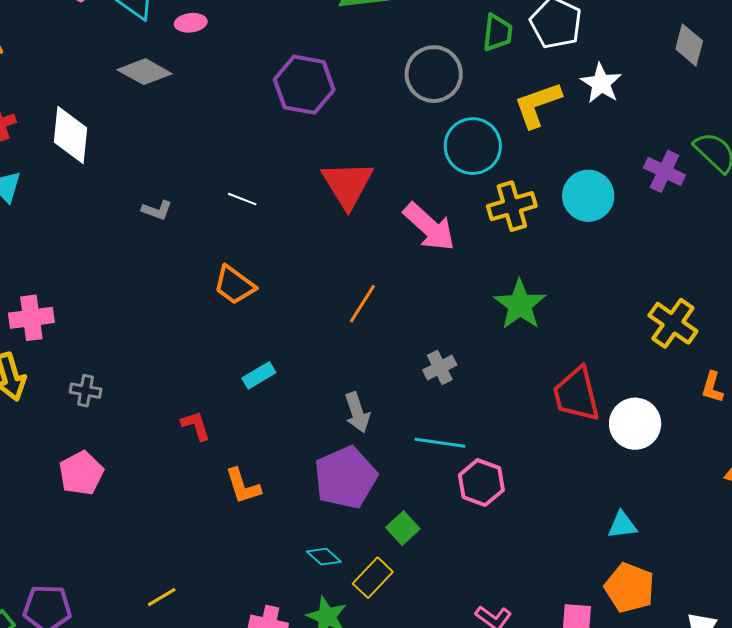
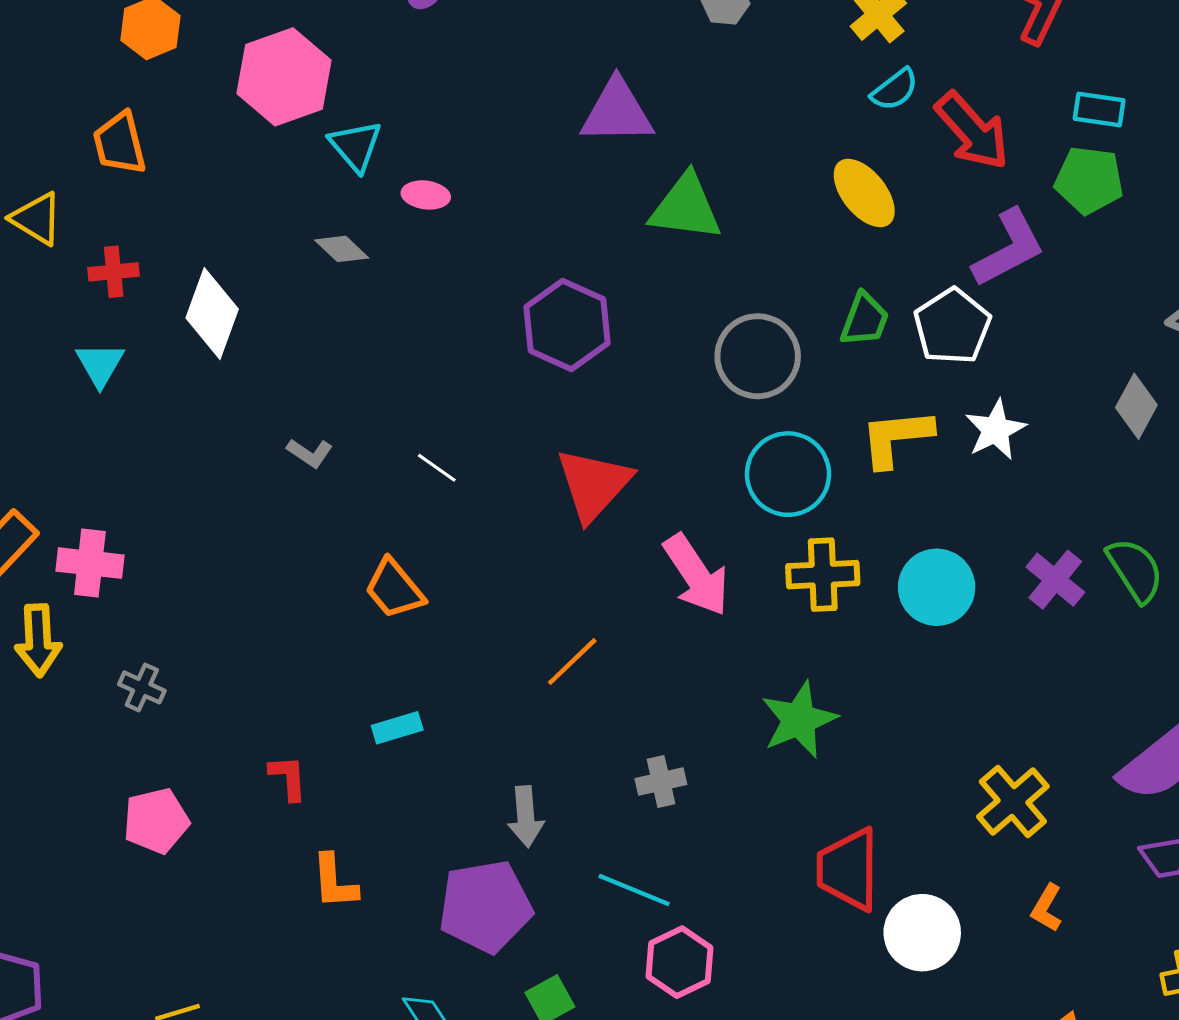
gray diamond: (145, 72) -> (342, 249), size x0.7
pink pentagon: (81, 473) -> (156, 821), moved

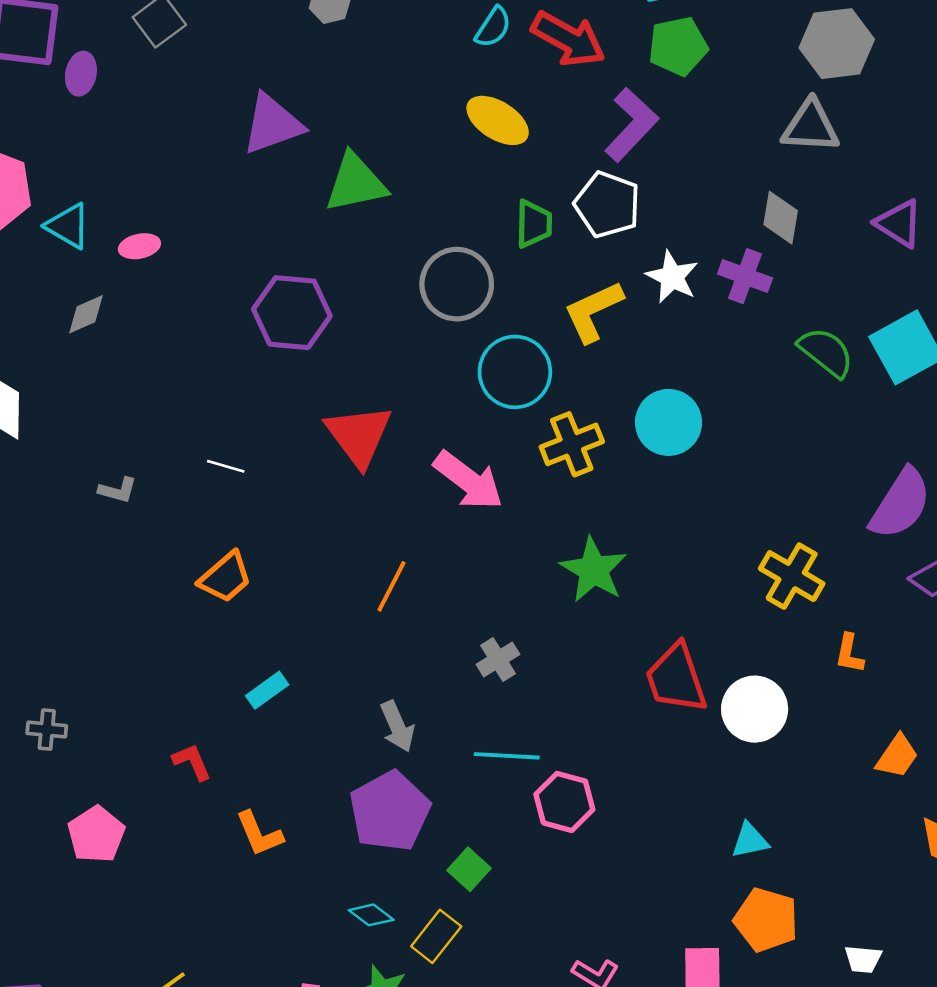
gray diamond: (342, 249) -> (86, 314), turned -48
purple cross: (1055, 580) -> (745, 276), moved
orange trapezoid: (394, 589) -> (225, 577), turned -72

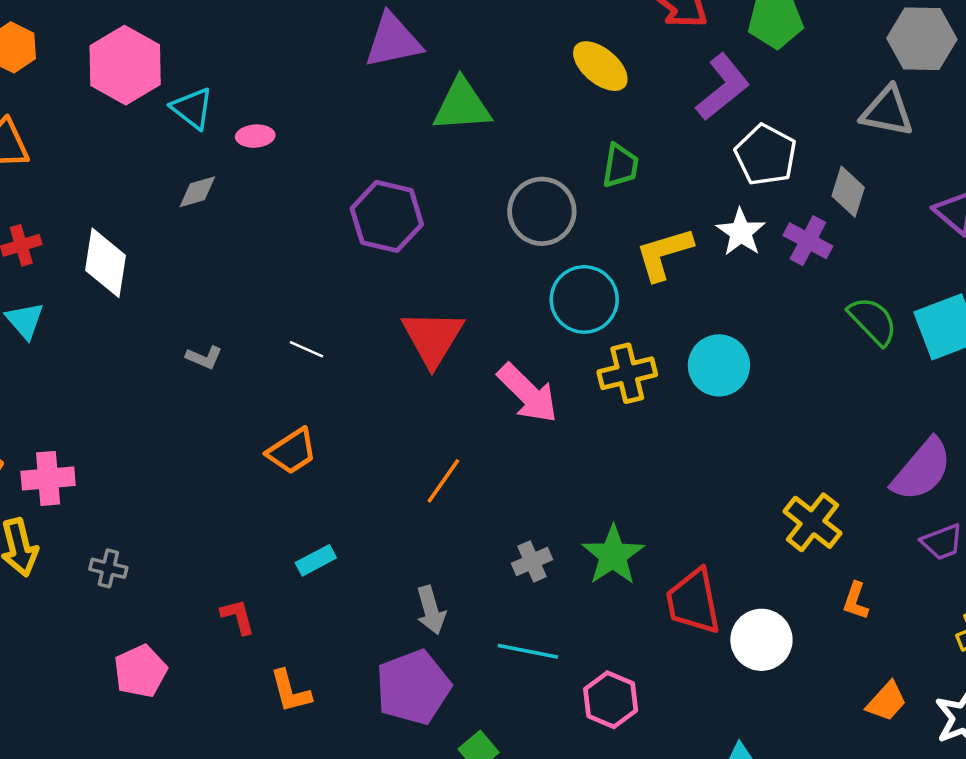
white pentagon: (607, 205) -> (766, 155), moved
green star: (593, 570) -> (613, 555), moved
pink hexagon: (564, 802) -> (611, 700), moved

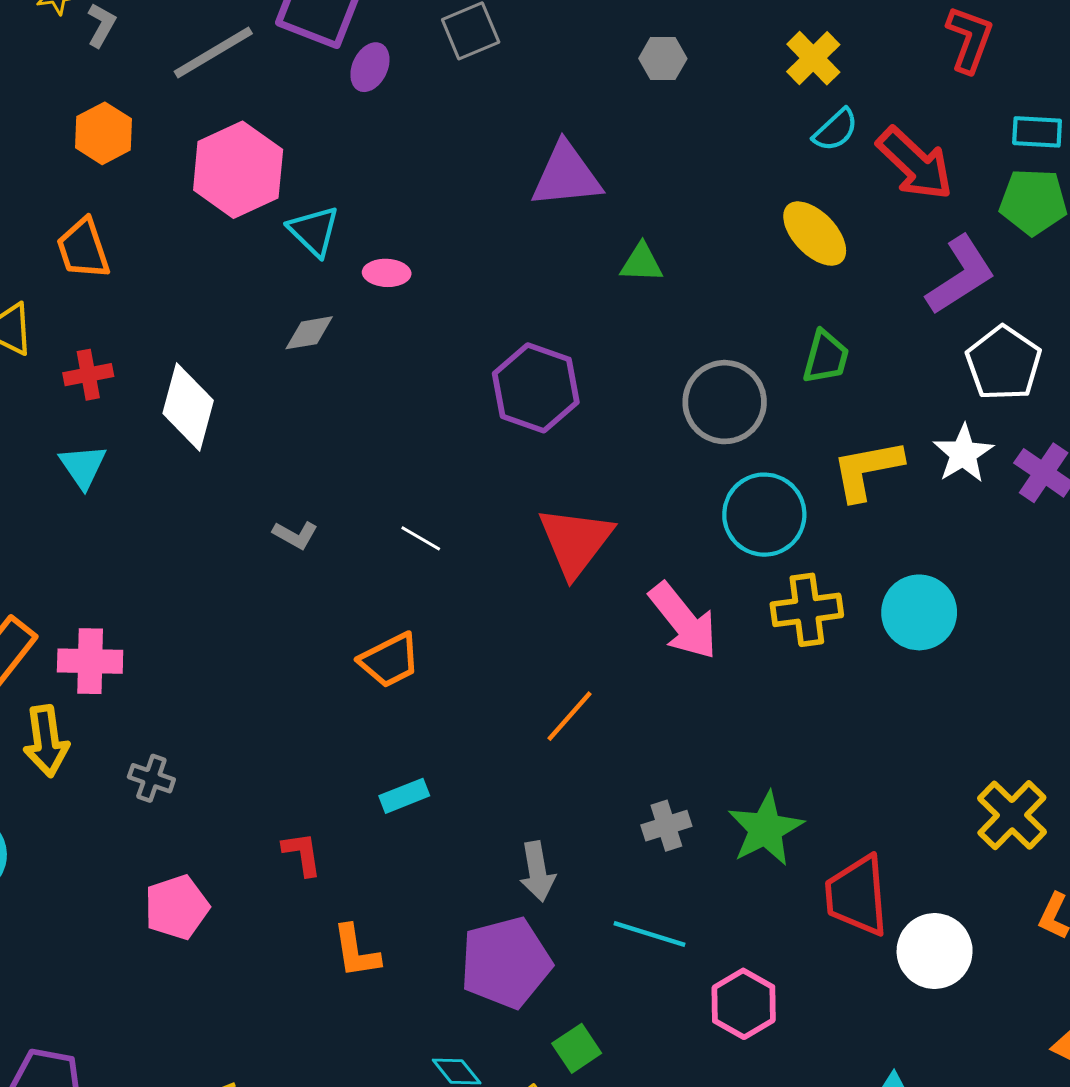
green triangle: (462, 105) -> (642, 263), size x0.6

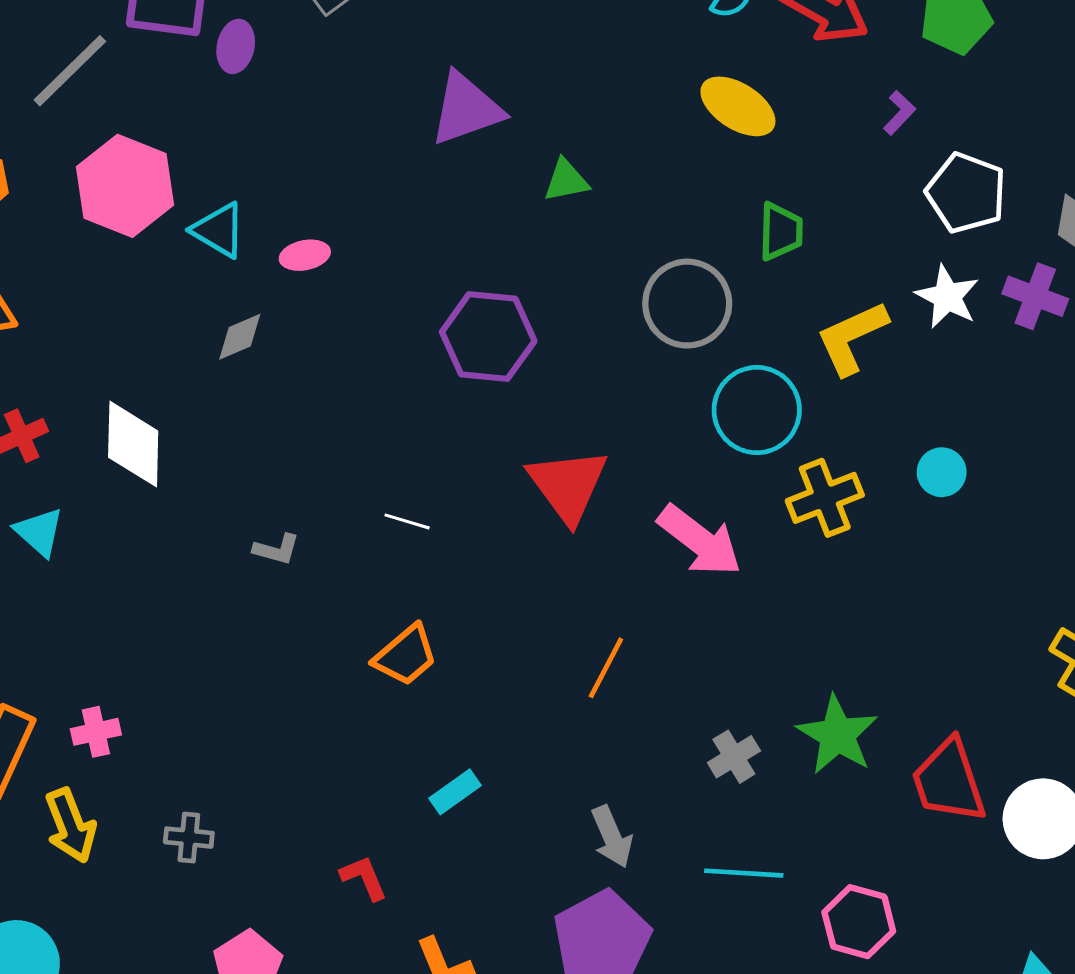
purple L-shape: (961, 275) -> (899, 113), size x0.5
cyan circle: (919, 612) -> (942, 472), size x0.6
pink cross: (90, 661) -> (96, 732), size x0.7

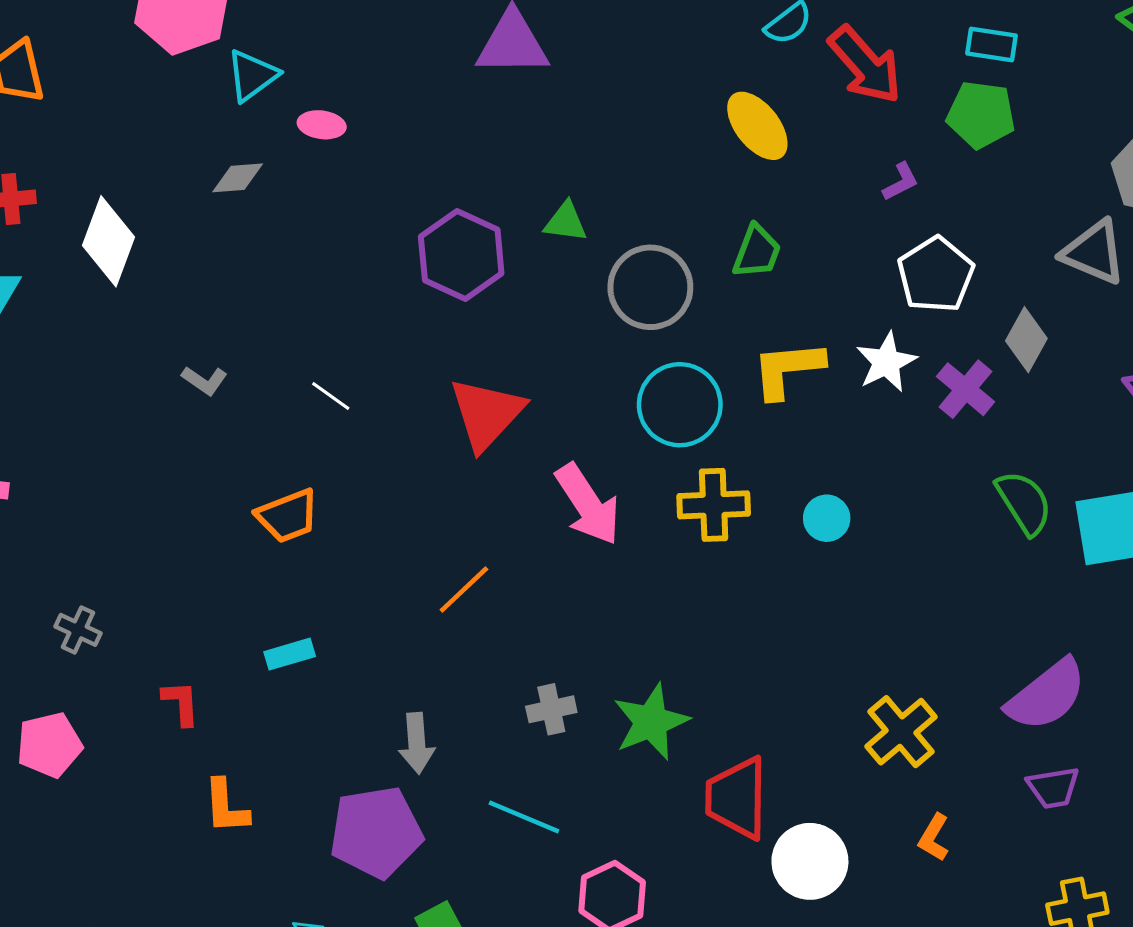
green triangle: (566, 180) -> (566, 222), moved
cyan triangle: (219, 230) -> (252, 75), turned 34
gray cross: (189, 838) -> (78, 630), moved

